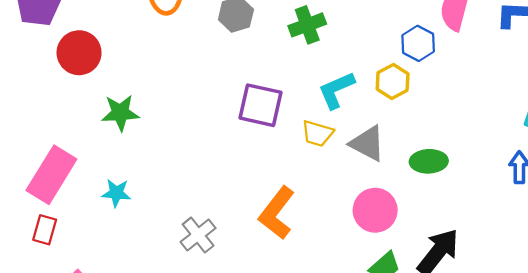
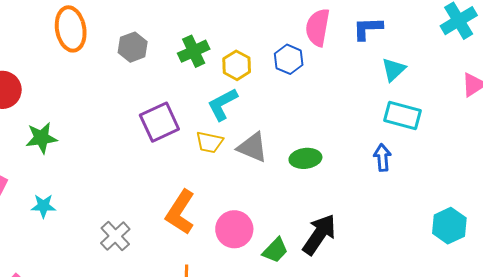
yellow hexagon: (393, 82) -> (237, 65), moved
purple square: (261, 105) -> (159, 122), turned -33
pink circle: (375, 210) -> (234, 229), moved

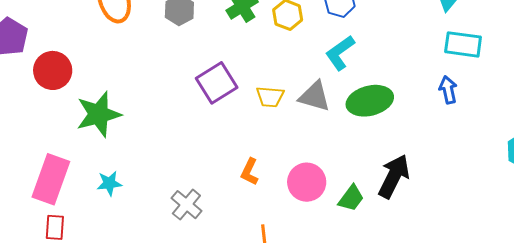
cyan L-shape: (223, 104) -> (340, 53), moved
green star: (41, 138) -> (99, 114), size x1.4
green ellipse: (305, 158) -> (370, 101), size x1.4
orange L-shape: (180, 212) -> (250, 172), size x0.6

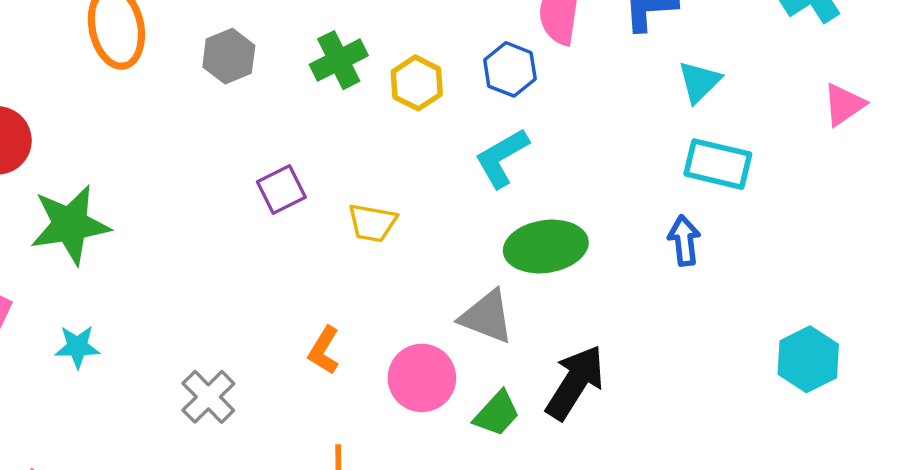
purple square: (217, 83) -> (281, 190), size x0.7
gray triangle: (314, 96) -> (487, 317), moved

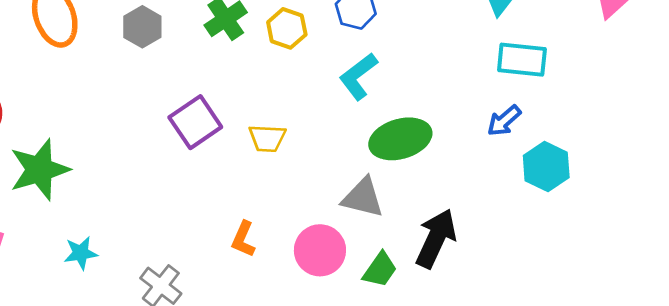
purple square: (281, 190) -> (195, 122), size x1.4
blue arrow: (684, 241) -> (504, 121), turned -117
cyan star: (77, 347) -> (81, 253), moved
cyan hexagon: (808, 359) -> (546, 167), moved

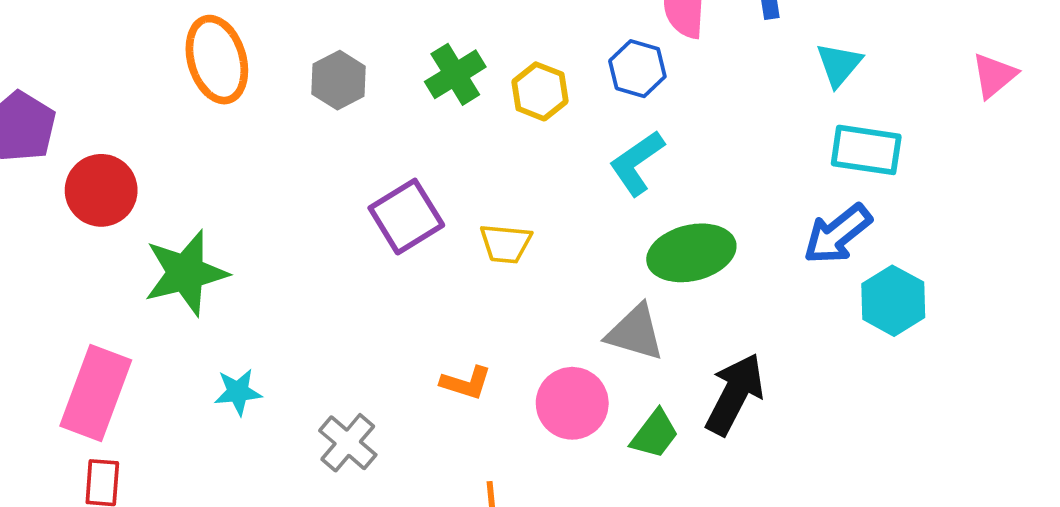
blue arrow: (504, 121) -> (837, 234), size x1.4
orange L-shape: (243, 239) -> (466, 383), turned -99

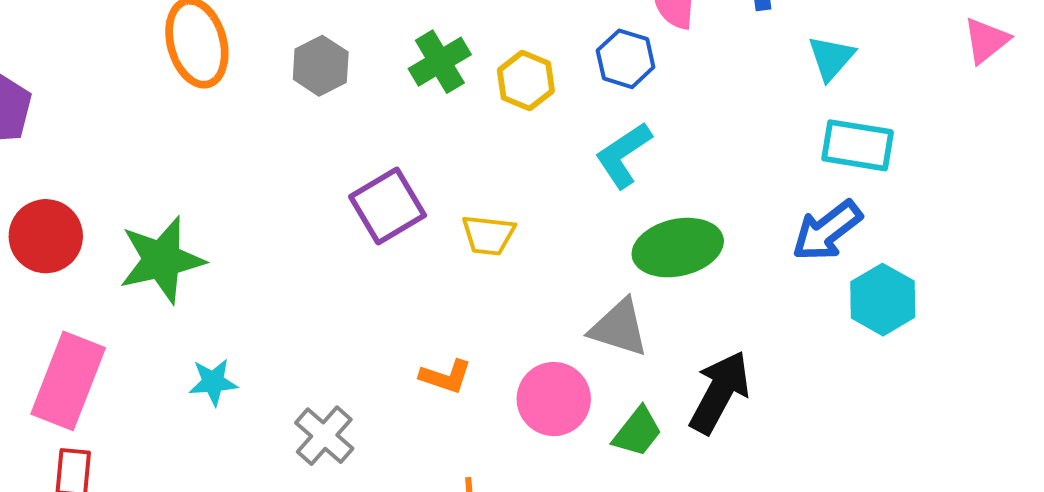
pink triangle: (994, 75) -> (986, 40), moved
red circle: (101, 190) -> (46, 236), moved

